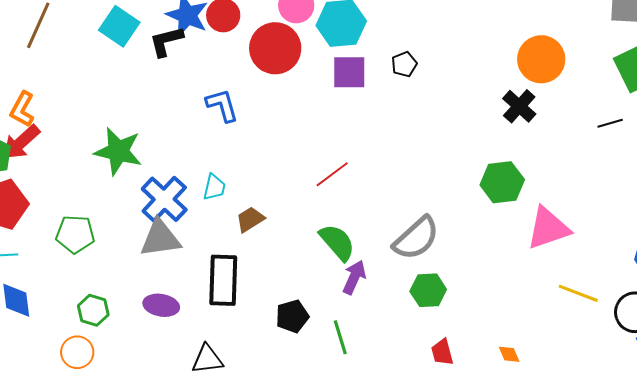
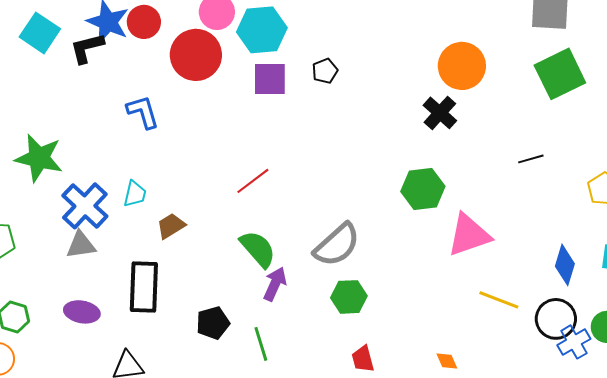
black line: (610, 123) -> (531, 159), moved
gray triangle: (160, 238) -> (81, 245), size x0.7
orange diamond: (509, 354) -> (447, 361), moved

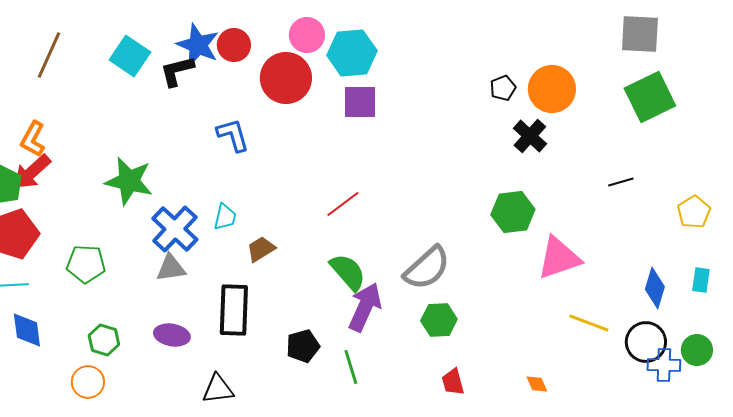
black pentagon: (325, 71) -> (503, 88), moved
purple arrow: (275, 284) -> (365, 307), size x1.4
blue cross: (574, 342) -> (664, 365), turned 32

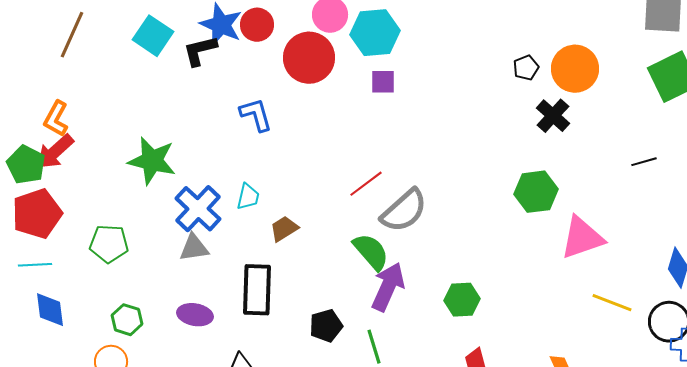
purple square: (360, 102) -> (383, 82), size x0.7
gray semicircle: (427, 268) -> (404, 211), moved

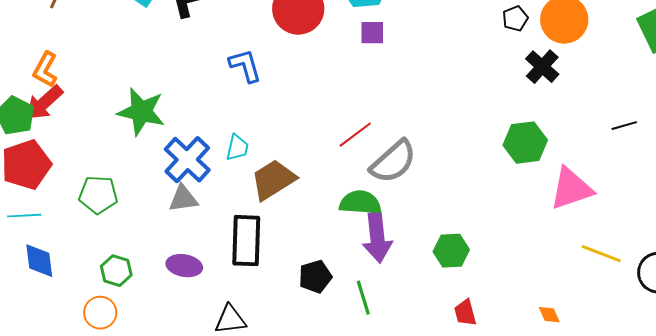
black line: (644, 162) -> (624, 126), moved
brown trapezoid: (284, 229) -> (273, 180), size x1.6
green semicircle: (371, 252) -> (360, 203), turned -45
purple arrow: (388, 287) -> (377, 238), turned 150

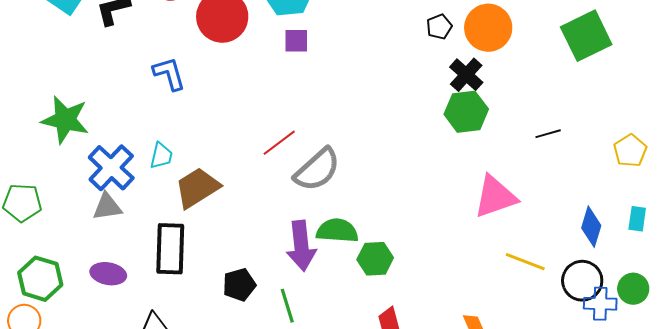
green hexagon: (525, 143) -> (466, 112), moved
green semicircle: (360, 203) -> (337, 231), moved
green hexagon: (116, 271) -> (40, 279), size x1.4

